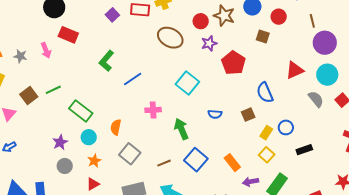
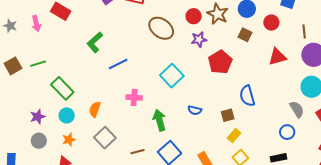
brown square: (263, 36) -> (245, 35), moved
red triangle: (295, 70) -> (277, 57), moved
blue circle: (286, 127) -> (287, 132), moved
yellow rectangle: (266, 133) -> (234, 135), moved

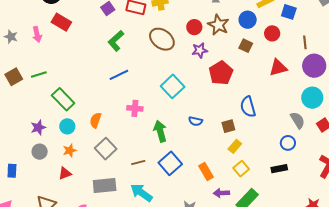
green L-shape: (95, 42) -> (116, 41), moved

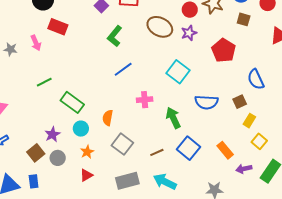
purple star: (200, 50) -> (189, 33), moved
brown square: (14, 77) -> (36, 153), moved
blue semicircle: (196, 121) -> (206, 102), size x1.6

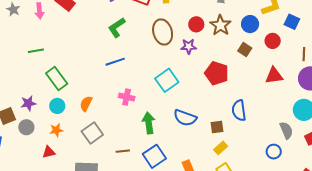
brown ellipse: (160, 27) -> (163, 32), turned 30
red pentagon: (224, 50) -> (217, 73), turned -30

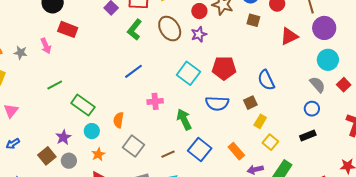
green L-shape: (117, 28) -> (134, 30), moved
red pentagon: (217, 73) -> (224, 68), moved

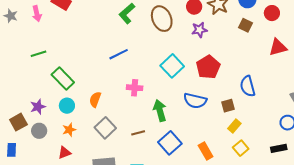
purple star: (199, 34) -> (199, 30), moved
red pentagon: (224, 68) -> (208, 67), turned 30
brown line: (168, 154) -> (138, 133), moved

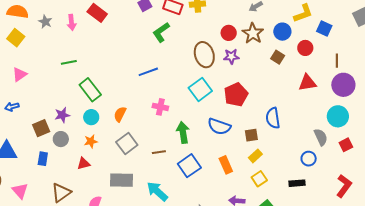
brown ellipse: (162, 19) -> (204, 55), moved
blue rectangle: (12, 150) -> (43, 159), moved
orange rectangle: (206, 151) -> (226, 165), moved

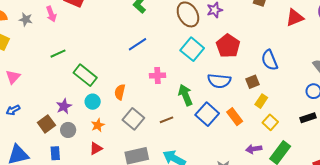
blue square: (189, 166) -> (207, 114), moved

